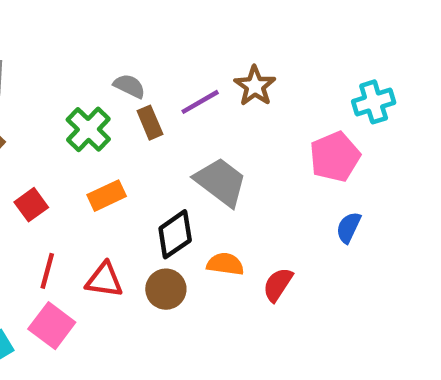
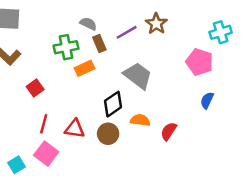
green cross: (88, 129) -> (66, 47), turned 35
pink pentagon: (335, 157) -> (200, 62), turned -30
orange rectangle: (107, 196) -> (85, 68), moved

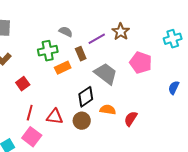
brown rectangle: (99, 43) -> (81, 54), moved
pink pentagon: (200, 62) -> (141, 63), moved
blue semicircle: (207, 100) -> (174, 88), moved

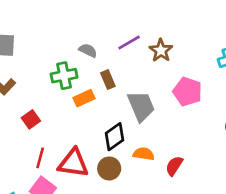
purple line: (97, 39) -> (129, 42), moved
gray trapezoid: (106, 74) -> (141, 106), turned 30
red triangle: (55, 117) -> (73, 163), size x1.4

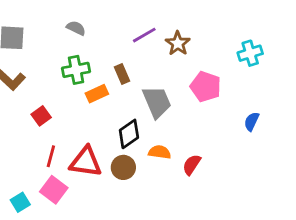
gray semicircle: (88, 50) -> (76, 28), moved

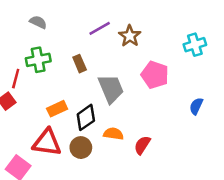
orange rectangle: (97, 94) -> (57, 109), moved
red line: (51, 156) -> (16, 79), moved

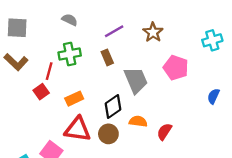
purple line: (100, 28) -> (114, 31), moved
orange rectangle: (57, 109) -> (74, 99), moved

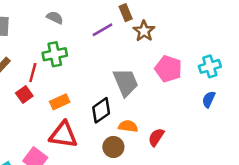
cyan cross: (212, 40) -> (210, 66), moved
brown rectangle: (107, 57) -> (126, 13), moved
brown circle: (108, 134) -> (113, 147), moved

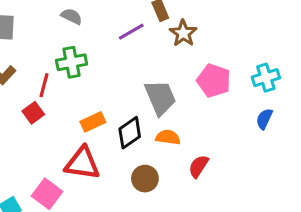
orange rectangle: (60, 102) -> (93, 122), moved
orange semicircle: (128, 126) -> (168, 137), moved

